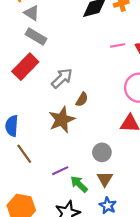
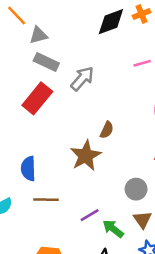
gray triangle: (32, 13) -> (39, 35), turned -42
gray arrow: (62, 78) -> (82, 79), moved
brown line: (24, 154) -> (46, 200), turned -48

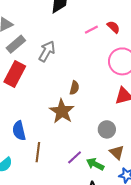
gray rectangle: (46, 62) -> (16, 44), turned -54
brown line: (46, 200) -> (38, 152), turned -72

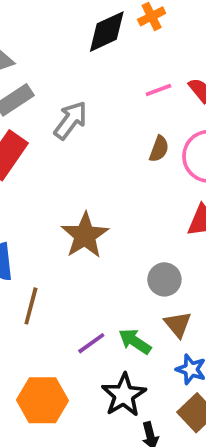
brown semicircle: (74, 88) -> (159, 149), moved
purple line: (75, 157) -> (91, 343), moved

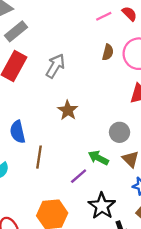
gray arrow: (71, 120) -> (55, 66), moved
brown star: (85, 235) -> (68, 110), size x0.7
green arrow: (135, 341) -> (98, 158), moved

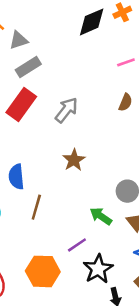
purple line: (79, 176) -> (77, 245), moved

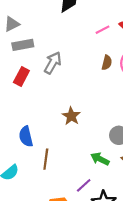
gray rectangle: (28, 67) -> (23, 45), turned 30
red rectangle: (21, 104) -> (21, 77), size x0.7
gray arrow: (66, 110) -> (53, 63), moved

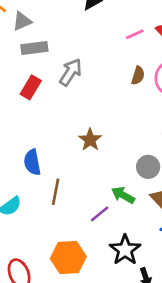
purple line: (84, 185) -> (100, 214), moved

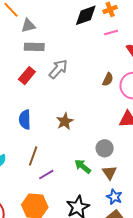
pink line: (135, 34) -> (111, 32), moved
blue semicircle: (32, 162) -> (25, 120), moved
purple line: (100, 214) -> (46, 175), moved

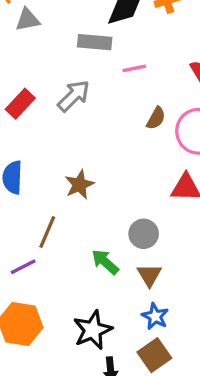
pink line: (111, 32) -> (134, 68), moved
gray rectangle: (34, 47) -> (95, 42), moved
brown line: (33, 156) -> (47, 232), moved
purple line: (46, 175) -> (23, 267), moved

